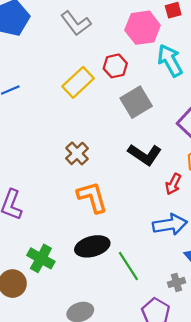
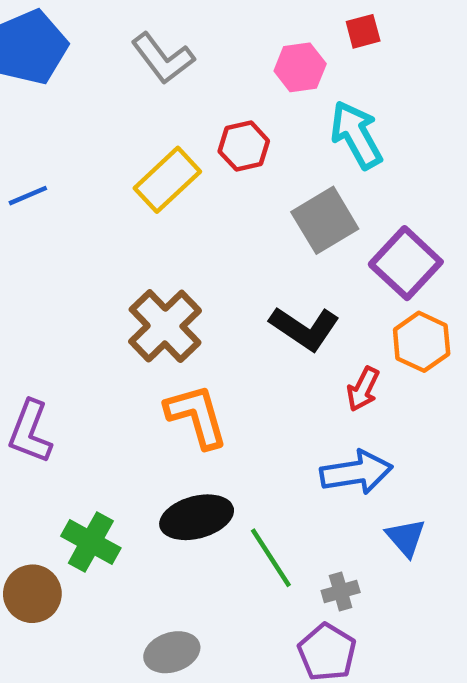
pink hexagon: (143, 28) -> (300, 67), size x0.7
gray square: (136, 102) -> (325, 220), moved
brown cross: (77, 153) -> (165, 326), size x1.5
gray cross: (176, 282) -> (341, 591), moved

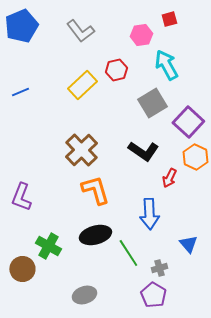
blue arrow: (356, 472) -> (149, 214), moved, turned 96

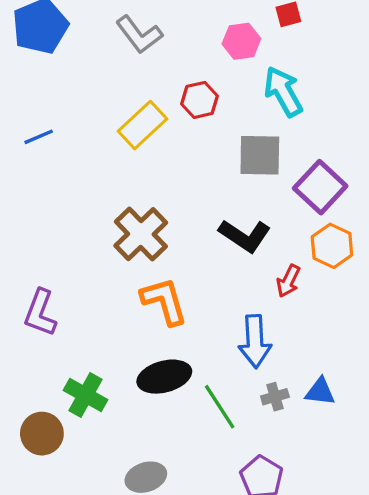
gray square: (152, 103) -> (260, 155), turned 32
blue triangle: (188, 244) -> (320, 392), turned -42
gray cross: (159, 268) -> (275, 397), moved

